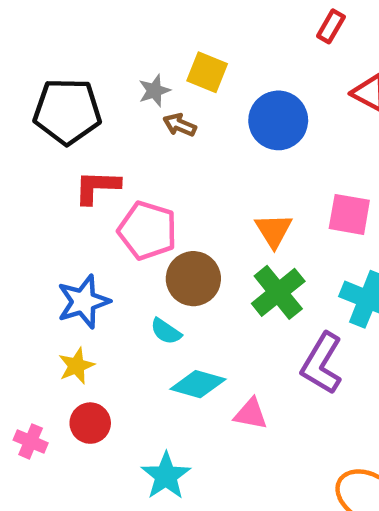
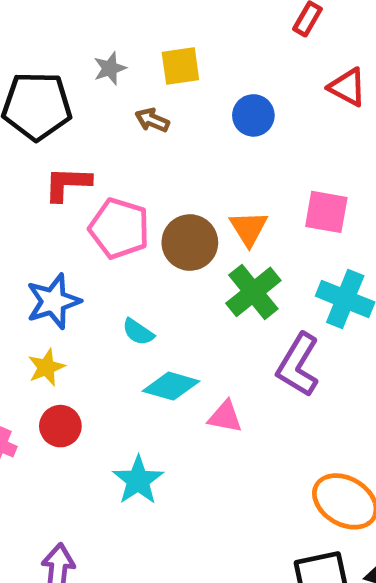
yellow square: (207, 72) -> (180, 66), turned -30
gray star: (154, 91) -> (110, 68), moved
blue circle: (278, 120) -> (253, 115), size x0.7
brown circle: (193, 279) -> (190, 243), moved

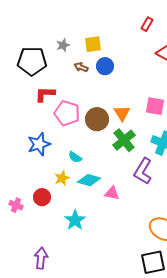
blue circle: (253, 115) -> (105, 66), moved
yellow star: (46, 367) -> (62, 178), moved

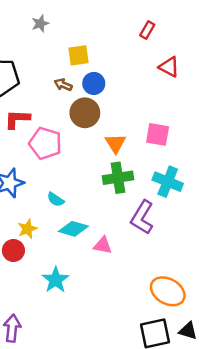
gray star: (63, 45) -> (40, 24), moved
brown circle: (97, 119) -> (85, 113), moved
green cross: (124, 140) -> (118, 178), turned 30
yellow star: (62, 178) -> (27, 229), moved

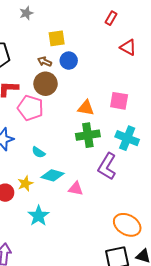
brown circle: (85, 113) -> (46, 84), moved
orange triangle: (115, 143) -> (86, 108), turned -48
yellow star: (27, 229) -> (25, 184), moved

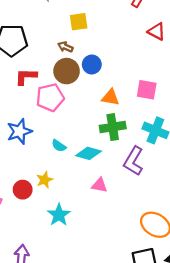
blue circle: (69, 61) -> (92, 64), moved
pink pentagon: (30, 108) -> (50, 97), turned -30
cyan diamond: (53, 175) -> (88, 153), moved

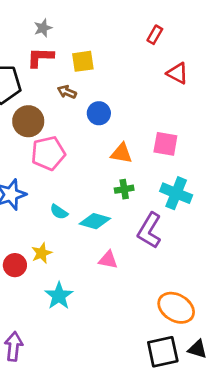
brown circle: (67, 71) -> (28, 121), moved
red L-shape: (26, 77) -> (40, 57), moved
green cross: (113, 127) -> (124, 189), size x0.6

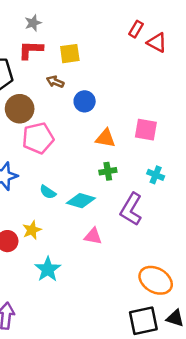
red triangle: (177, 73) -> (157, 43), moved
cyan cross: (176, 193) -> (156, 175), size x0.6

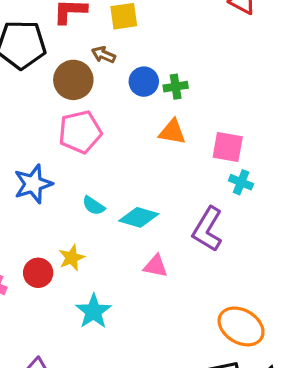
brown circle: (20, 109) -> (73, 80), moved
pink square: (146, 130) -> (228, 147), moved
green cross: (108, 171) -> (176, 87), moved

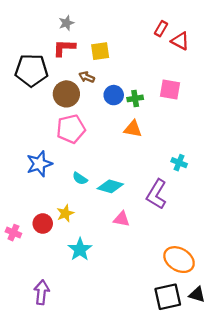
pink square: (228, 147) -> (170, 89), moved

